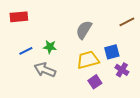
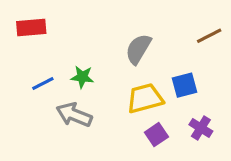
purple cross: (122, 70) -> (201, 128), moved

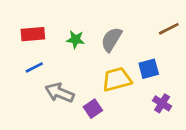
red rectangle: (31, 28) -> (33, 34), moved
green star: (82, 77) -> (76, 39), moved
purple square: (156, 135) -> (93, 109), moved

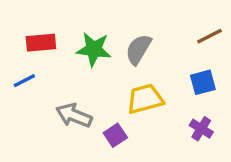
green star: (76, 39) -> (94, 49), size x1.5
blue line: (34, 67) -> (24, 81), moved
blue square: (149, 69) -> (203, 82), moved

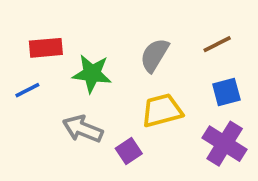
brown line: (209, 36) -> (217, 44), moved
green star: (94, 49) -> (92, 74), moved
purple cross: (201, 129) -> (225, 144), size x1.6

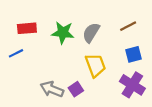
green star: (92, 74) -> (63, 33), moved
yellow trapezoid: (162, 110) -> (95, 65), turned 85
gray arrow: (83, 129) -> (52, 89), moved

